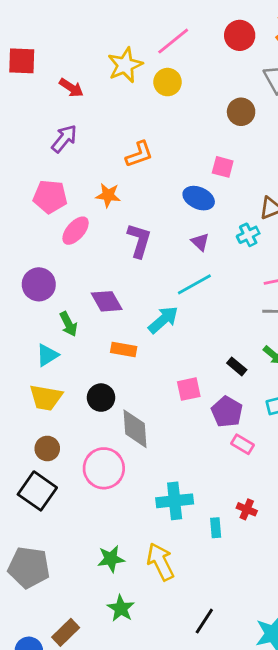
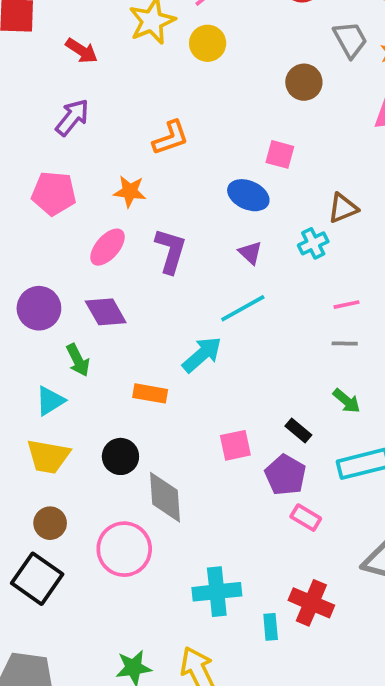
pink ellipse: (76, 231) -> (108, 247), moved
purple diamond: (107, 301) -> (106, 312), moved
black rectangle: (237, 366) -> (298, 431), moved
red cross: (247, 509) -> (311, 603), size x1.6

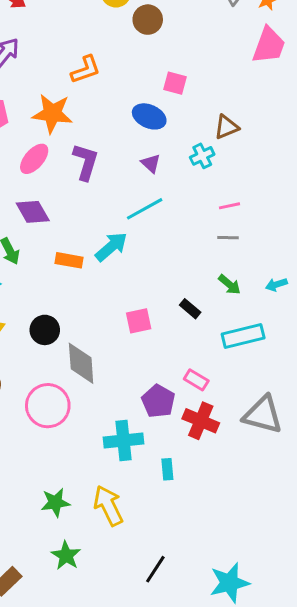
brown circle: (304, 82) -> (148, 20), moved
orange star: (130, 191) -> (52, 113), size x1.5
orange rectangle: (150, 393) -> (69, 260), moved
purple pentagon: (285, 475) -> (158, 401), moved
red cross: (311, 603) -> (201, 421), moved

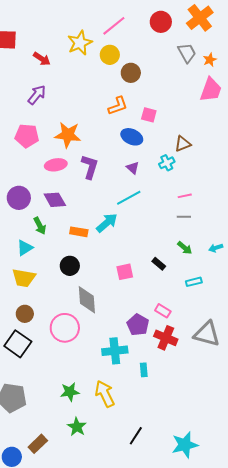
orange L-shape: (86, 70) -> (118, 106), moved
pink ellipse: (34, 159) -> (56, 165), turned 40
black circle: (45, 330) -> (70, 266), moved
cyan rectangle: (243, 336) -> (194, 282), size x0.6

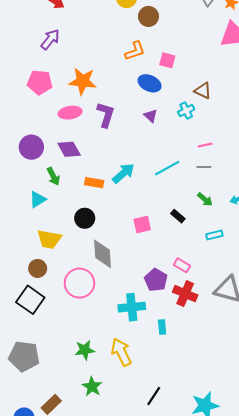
brown triangle: (183, 144) -> (203, 91), turned 48
cyan line: (129, 198) -> (167, 168), moved
yellow trapezoid: (24, 278) -> (49, 239), moved

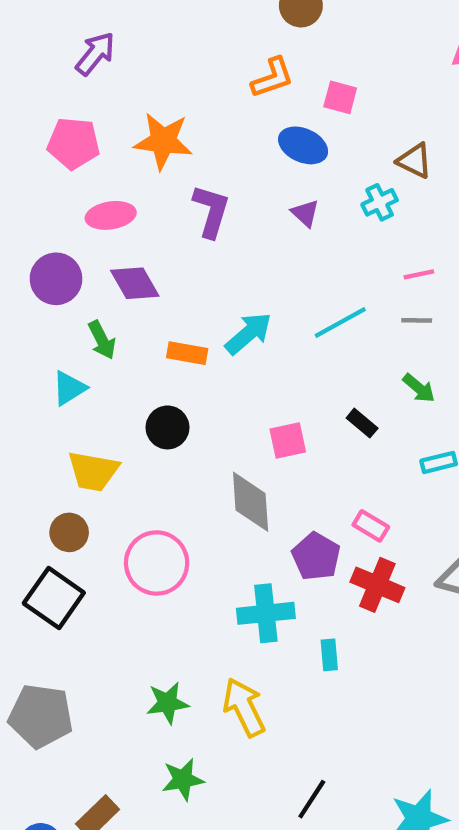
pink ellipse: (70, 113) -> (111, 215), moved
gray diamond: (102, 254) -> (251, 502), moved
green star: (92, 387) -> (183, 779), turned 30

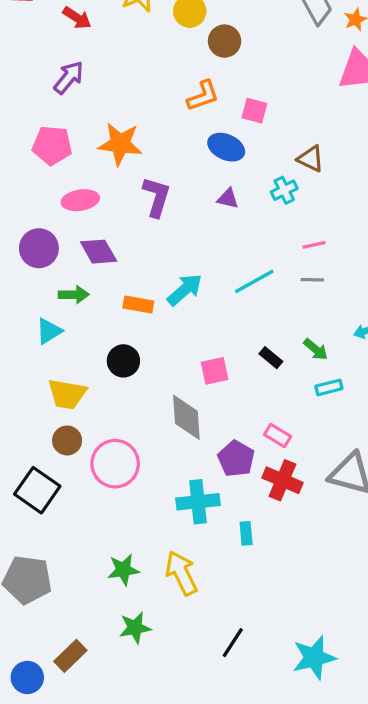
purple triangle: (305, 213) -> (228, 199), turned -30
green arrow: (102, 340) -> (74, 295), turned -64
green arrow: (419, 388) -> (316, 349), moved
brown circle: (69, 532) -> (67, 440), moved

